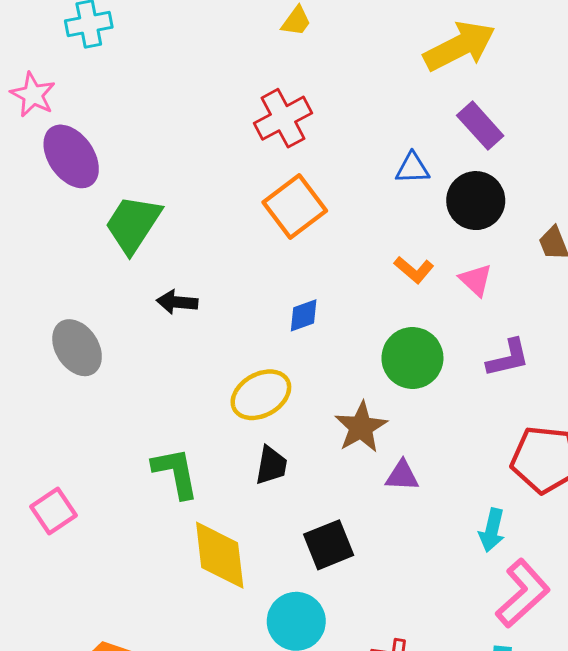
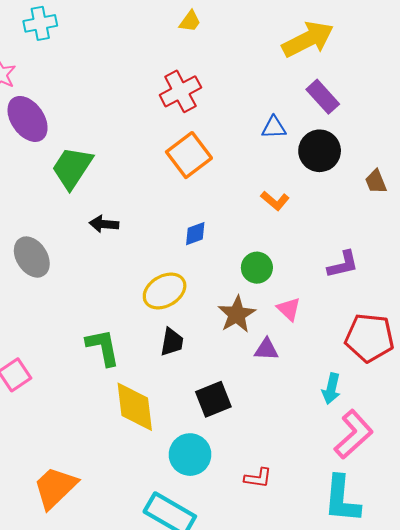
pink triangle: (476, 280) -> (289, 309), moved
green circle: (412, 358) -> (257, 268), moved, size x0.7

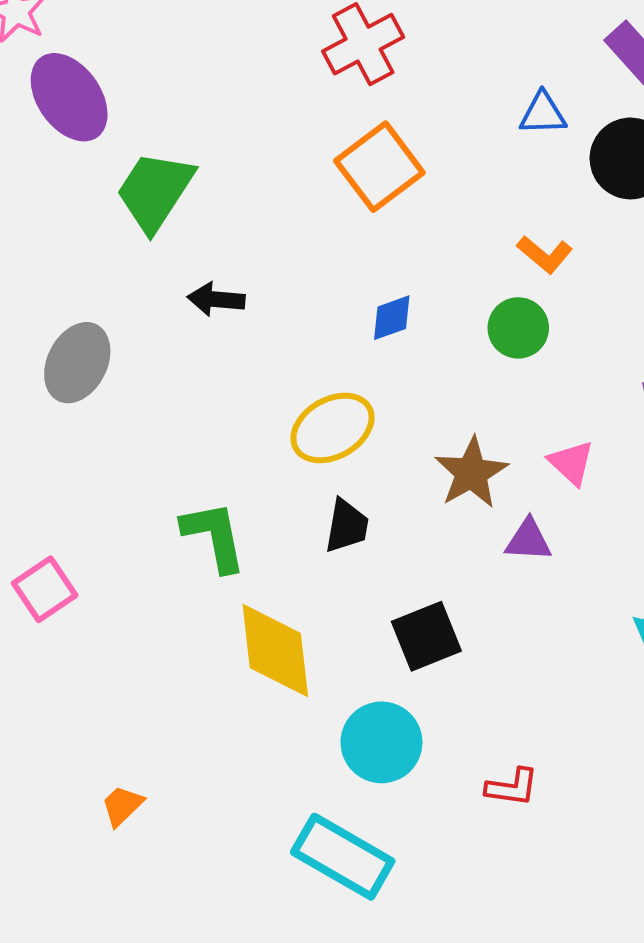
gray ellipse: (32, 257) -> (77, 363), turned 60
green circle: (257, 268) -> (518, 328), moved
orange trapezoid: (55, 487) -> (122, 806), size x0.5

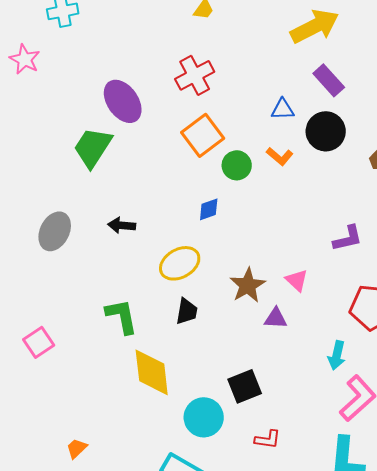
purple ellipse: (69, 97) -> (123, 101), moved
orange L-shape: (545, 254) -> (280, 156), moved
black arrow: (216, 299) -> (122, 225), moved
green circle: (518, 328) -> (237, 165), moved
black square: (426, 636) -> (245, 386), moved

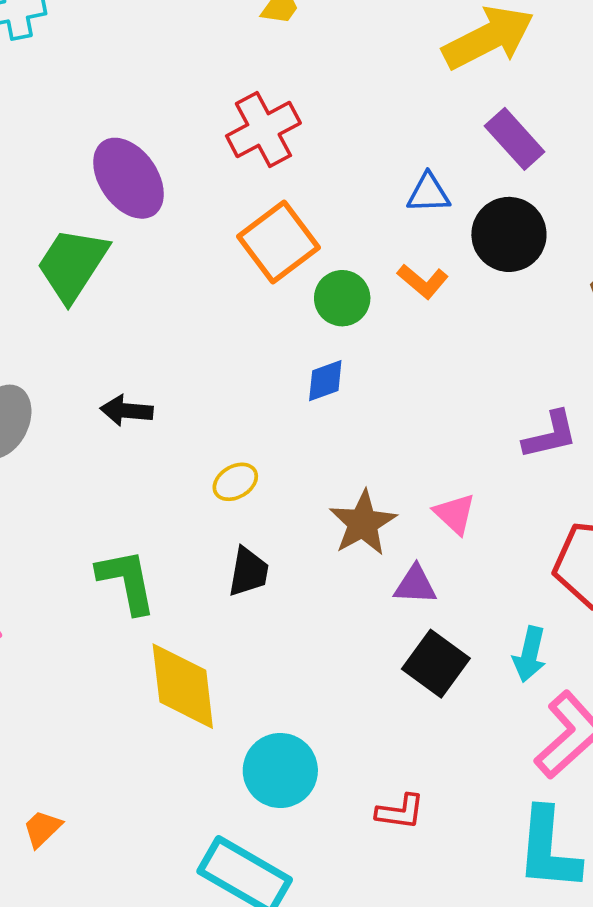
blue diamond: (209, 209) -> (325, 381), moved
yellow ellipse: (180, 263) -> (235, 482), size x0.6
black square: (245, 386) -> (436, 664), moved, turned -32

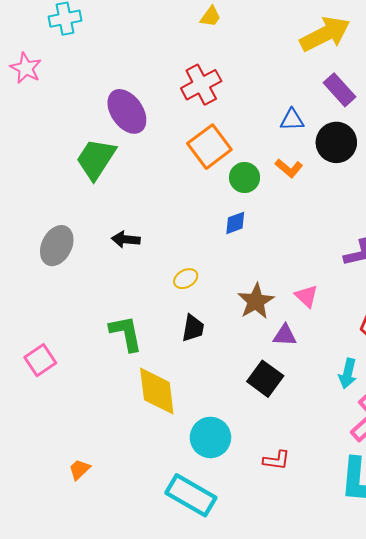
black square: (436, 664) -> (265, 379), moved

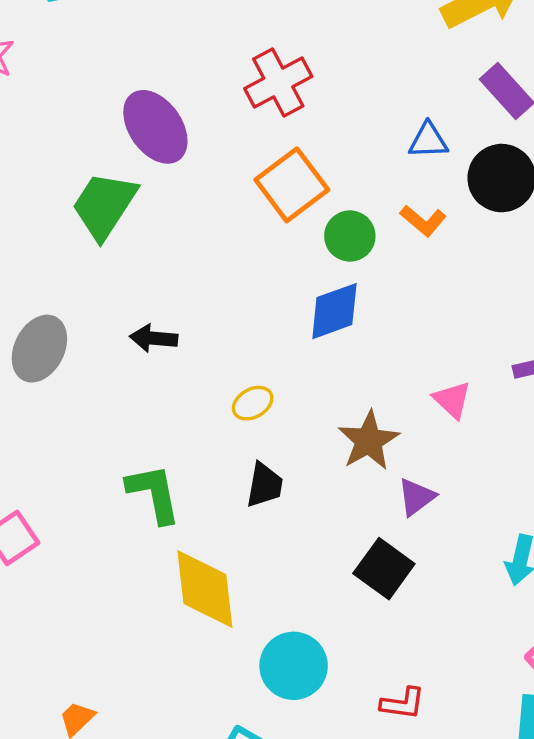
blue diamond: (235, 223) -> (334, 311), size x1.5
pink triangle: (306, 296) -> (452, 400), moved
purple triangle: (285, 335) -> (416, 497), turned -40

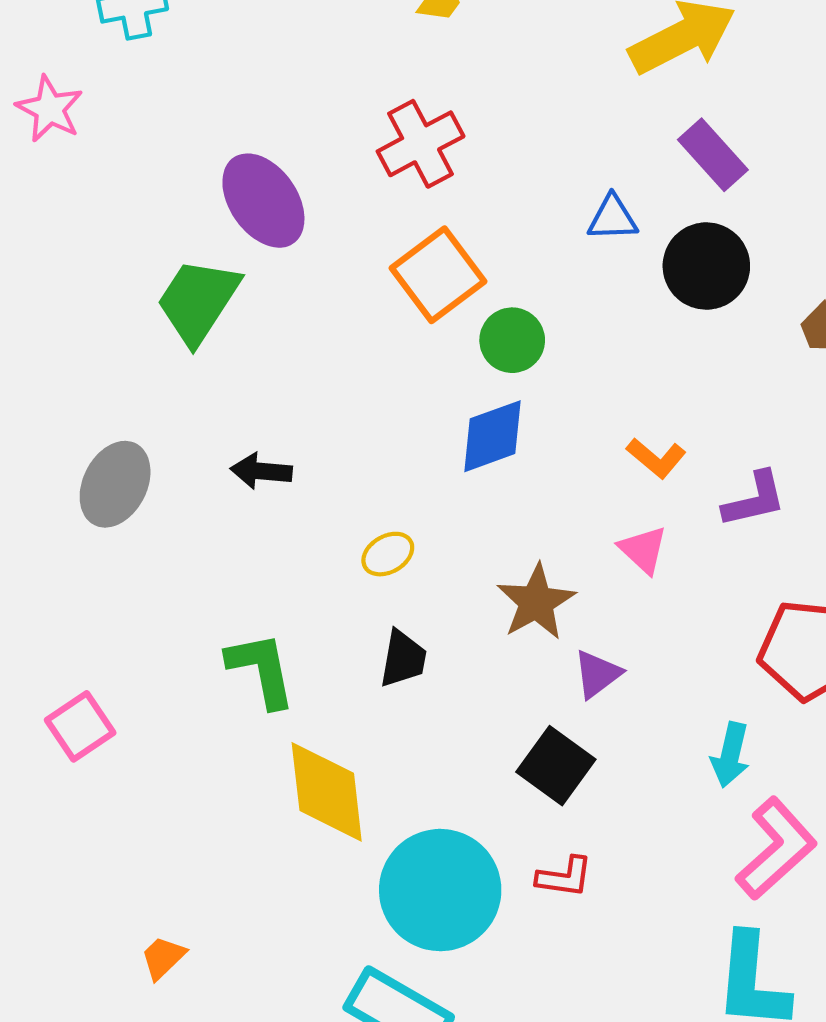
orange L-shape: (423, 221) -> (656, 458), moved
cyan circle: (294, 666) -> (440, 890), size x1.4
red L-shape: (403, 703) -> (565, 877), moved

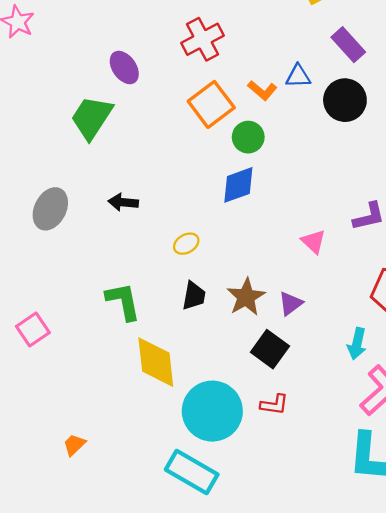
purple ellipse: (263, 201) -> (124, 67), size x0.7
orange L-shape: (656, 458) -> (262, 90), moved
brown star: (536, 602) -> (246, 297), moved

